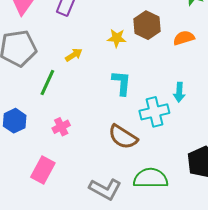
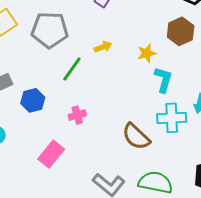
yellow star: (117, 38) -> (147, 53), moved, turned -30
cyan L-shape: (122, 83) -> (163, 80), moved

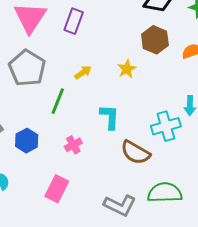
gray pentagon: (50, 30) -> (27, 68), turned -30
cyan L-shape: (163, 80) -> (110, 117), moved

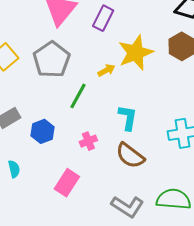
yellow star: (127, 69) -> (136, 53), moved, size x1.8
brown semicircle: (135, 152) -> (130, 156), moved

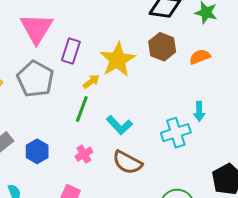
purple rectangle: (103, 18) -> (71, 51), moved
green line: (78, 96) -> (82, 109), moved
cyan L-shape: (128, 118) -> (119, 125), turned 136

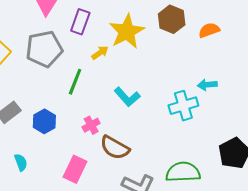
gray pentagon: (35, 79) -> (44, 49), turned 30
green line: (82, 109) -> (75, 82), moved
cyan arrow: (199, 111) -> (207, 85), turned 84
brown semicircle: (127, 162) -> (115, 148), moved

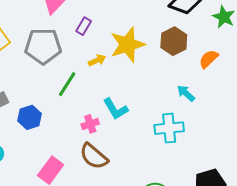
purple rectangle: (80, 22) -> (84, 26), size x0.7
orange semicircle: (209, 30) -> (209, 59), turned -35
cyan arrow: (207, 85) -> (186, 93), moved, turned 36
pink cross: (91, 125) -> (90, 124), moved

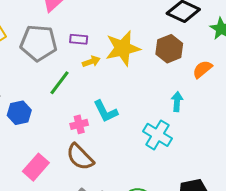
purple rectangle: (84, 26) -> (79, 39), moved, turned 60
cyan arrow: (186, 93) -> (177, 102), turned 48
cyan cross: (169, 128) -> (157, 135), turned 32

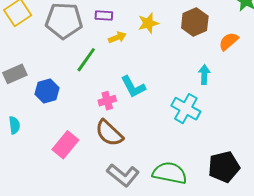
yellow star: (123, 48) -> (148, 23), size x0.6

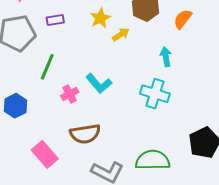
yellow arrow: (117, 37) -> (121, 34), moved
pink cross: (107, 101) -> (70, 94), moved
brown semicircle: (109, 133) -> (85, 134), turned -40
pink rectangle: (65, 145) -> (45, 154), turned -68

